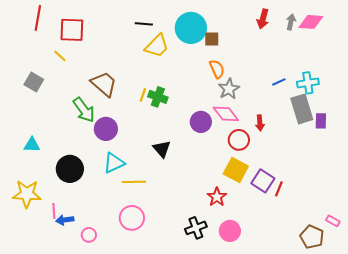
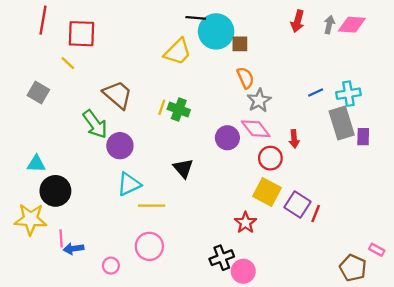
black line: (144, 24) -> (196, 18), moved
black circle: (70, 169) -> (55, 191), moved
pink circle: (230, 231) -> (243, 271), moved
pink circle: (89, 235) -> (111, 266), moved

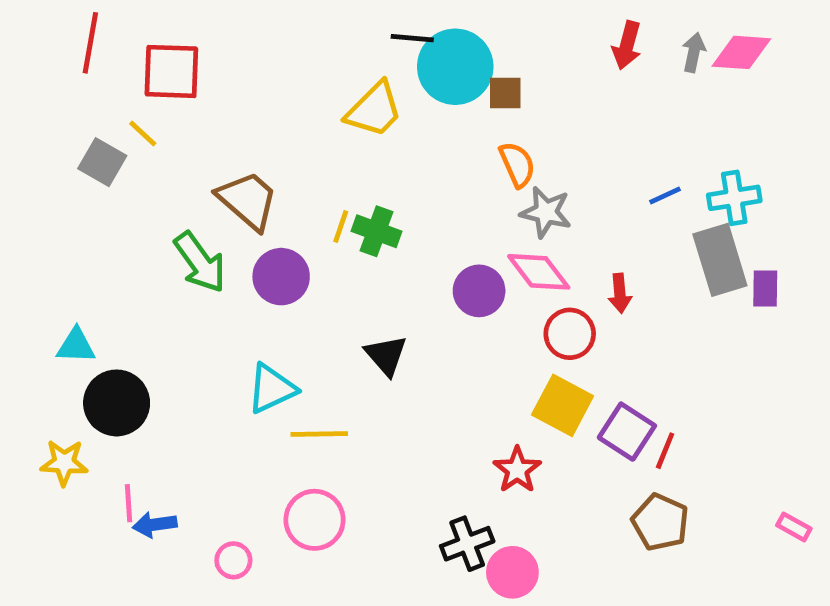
gray square: (38, 93) -> (102, 162), moved
gray star: (259, 100) -> (546, 212), turned -30
purple circle: (120, 146) -> (281, 277), moved
yellow star: (31, 219) -> (64, 463), size x0.7
brown pentagon: (353, 268) -> (660, 522), moved

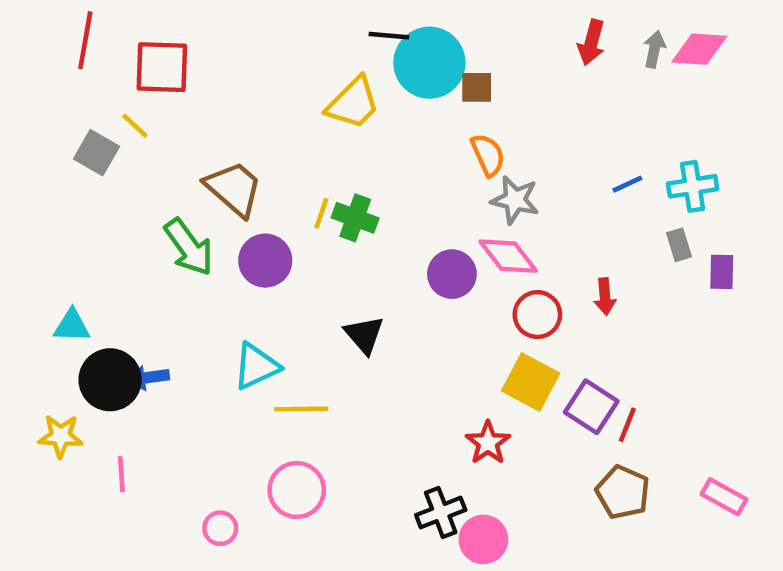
gray rectangle: (720, 260) -> (679, 245), size x0.5
red arrow: (620, 293) -> (605, 297), moved
blue arrow: (155, 525) -> (148, 378), moved
pink rectangle: (794, 527) -> (724, 497), moved, size x1.4

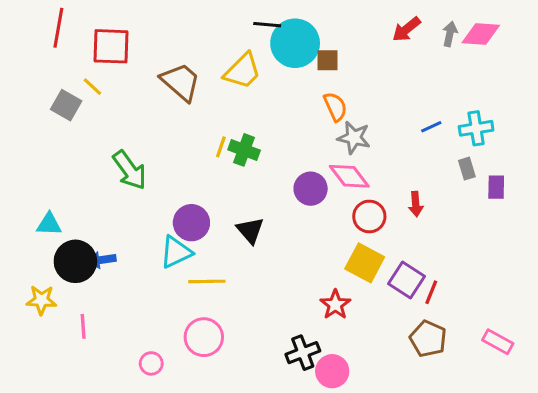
red arrow: (591, 42) -> (406, 29), turned 36
brown trapezoid: (234, 189) -> (181, 82), moved
purple circle: (265, 261) -> (191, 223), moved

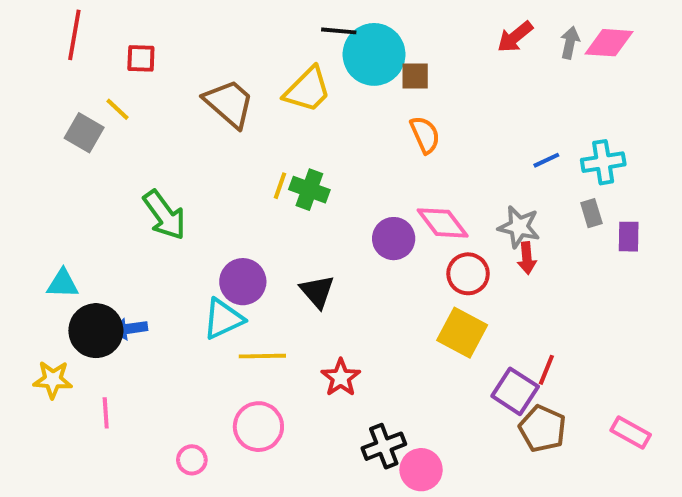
red square: (111, 46) -> (141, 58), size x0.6
gray star: (354, 138) -> (519, 227), moved
purple square: (406, 280) -> (515, 391), moved
red star: (335, 305) -> (341, 378), moved

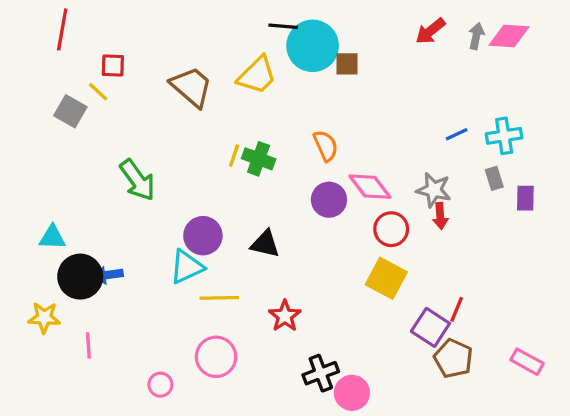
red square: (141, 58) -> (113, 65), moved
orange semicircle: (425, 135) -> (326, 146), moved
black triangle: (317, 291) -> (265, 244), turned -36

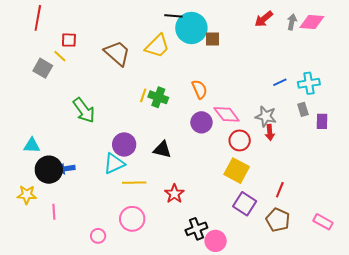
purple square: (430, 327) -> (245, 204), moved

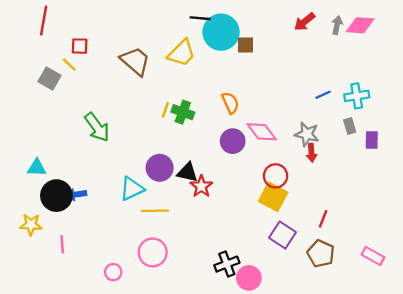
red circle: (240, 140) -> (276, 176), moved
purple circle: (124, 144) -> (160, 168), moved
red star: (174, 194) -> (201, 186), moved

